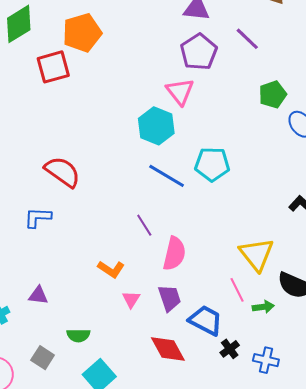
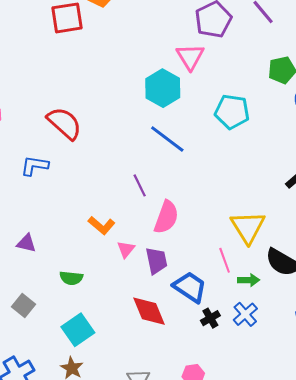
cyan pentagon: (212, 164) -> (232, 112), moved
pink triangle: (131, 299) -> (126, 249), moved
green semicircle: (78, 335) -> (71, 278), moved
blue cross: (266, 360) -> (245, 314), moved, turned 30

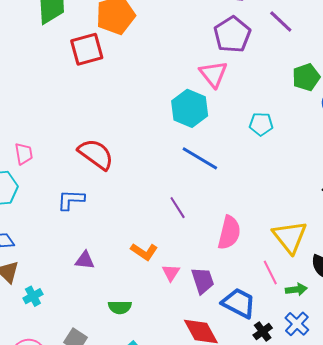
cyan pentagon: (232, 112) -> (261, 124), size x0.7
pink semicircle: (166, 217) -> (229, 233), moved
purple triangle: (26, 243) -> (85, 260), moved

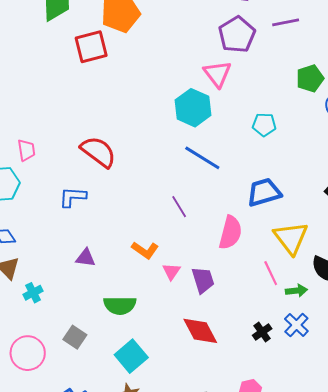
purple line: (281, 21) -> (286, 22), turned -56
blue trapezoid: (239, 303) -> (264, 192), moved, turned -45
green semicircle: (120, 307) -> (120, 305), size x1.4

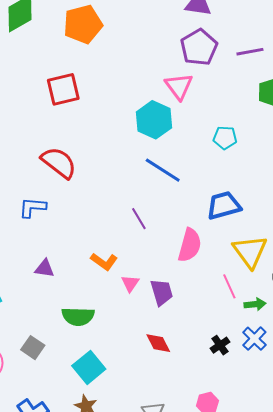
purple line: (286, 22) -> (250, 52), moved
red square: (91, 47) -> (63, 89), moved
red diamond: (200, 331) -> (158, 343), size x0.7

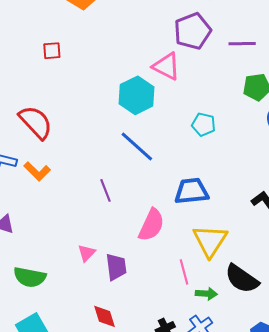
pink triangle: (179, 86) -> (166, 66), turned -36
red square: (63, 89) -> (52, 51), size x0.6
orange L-shape: (104, 262) -> (37, 171), moved

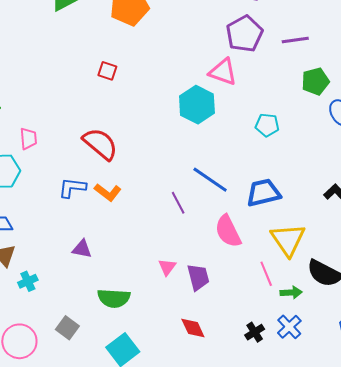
red square: (52, 51) -> (107, 71), turned 30
blue line: (137, 146) -> (210, 180), moved
pink semicircle: (151, 225) -> (228, 231), turned 136

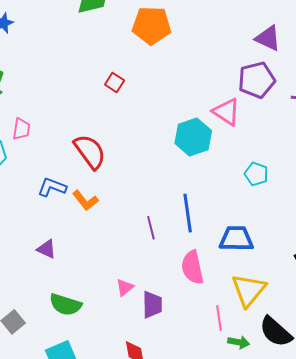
blue line: (210, 180) -> (188, 213), turned 33

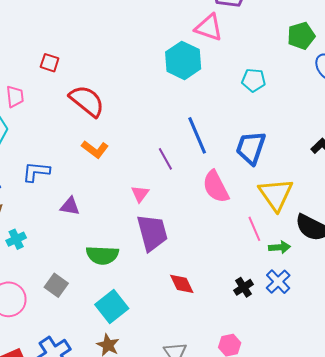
red square: (115, 83) -> (50, 63), moved
blue L-shape: (52, 187) -> (36, 172), moved
blue trapezoid: (236, 239) -> (251, 148), turned -57
pink triangle: (125, 287) -> (140, 194), moved
purple trapezoid: (152, 305) -> (152, 233), moved, size x1.4

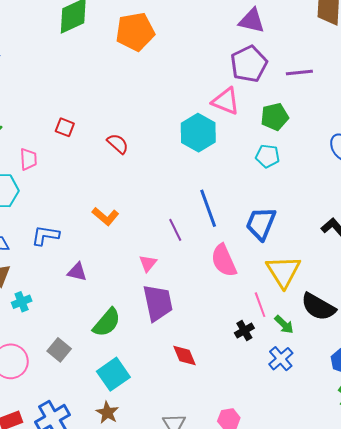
green pentagon: (301, 36) -> (275, 117), moved
red semicircle: (87, 101) -> (118, 144), moved, size x0.6
green arrow: (279, 247) -> (284, 324), turned 45
green semicircle: (102, 255) -> (107, 322), turned -56
black cross: (244, 287) -> (244, 331), moved

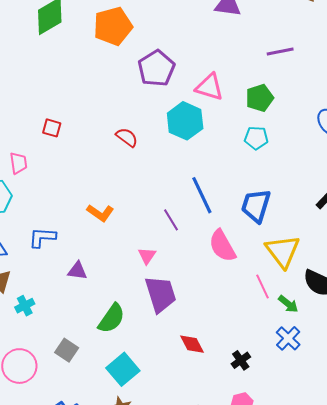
purple pentagon: (249, 64) -> (156, 68), moved
red semicircle: (118, 144) -> (127, 137), moved
black cross: (244, 331) -> (241, 360), moved

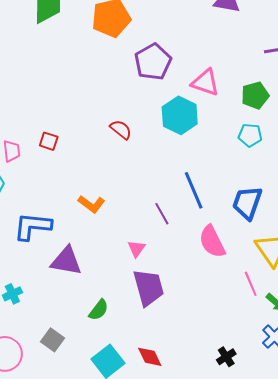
red square: (52, 128) -> (49, 141), moved
blue L-shape: (42, 237) -> (33, 226), size x1.4
purple triangle: (77, 271) -> (66, 261), size x1.6
green semicircle: (112, 318) -> (99, 310), size x0.7
red diamond: (192, 344) -> (150, 357), moved

